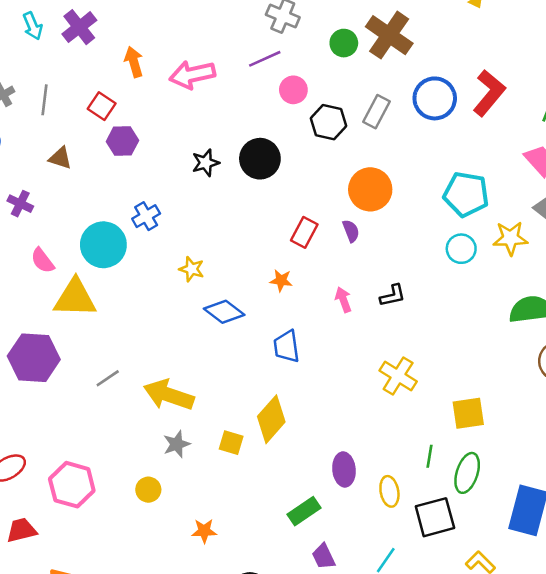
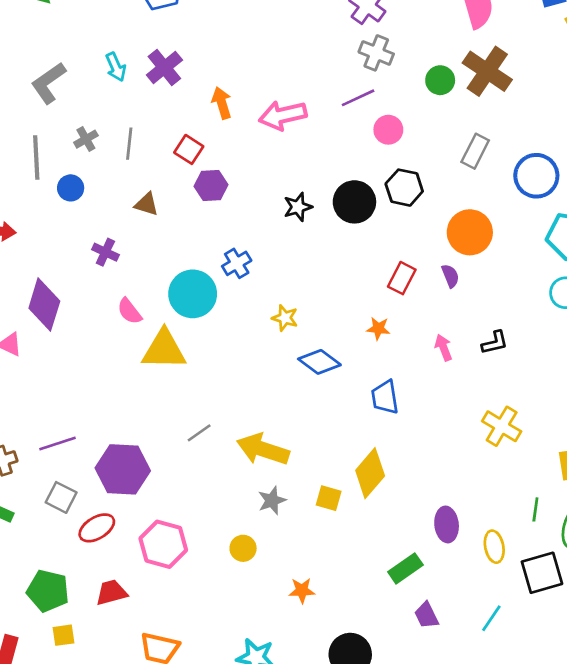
blue circle: (435, 98) -> (536, 176), moved
black hexagon: (329, 122) -> (404, 188), moved
purple hexagon: (34, 358) -> (123, 469), moved

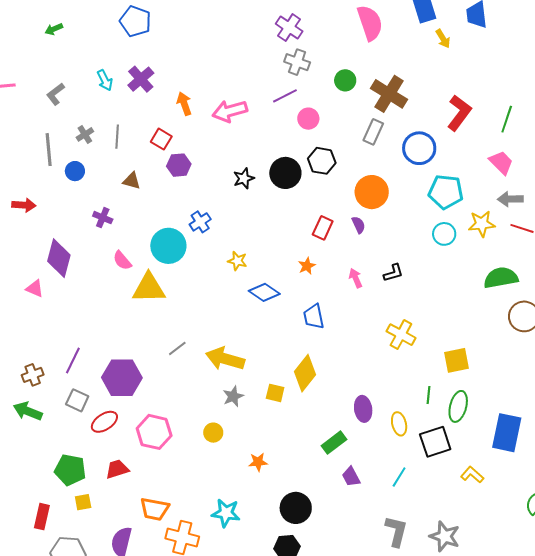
brown cross: (487, 71) -> (389, 94), moved
gray L-shape: (48, 83) -> (56, 94), size x0.7
orange star: (378, 328) -> (307, 266), turned -30
purple line: (57, 443) -> (73, 361), turned -44

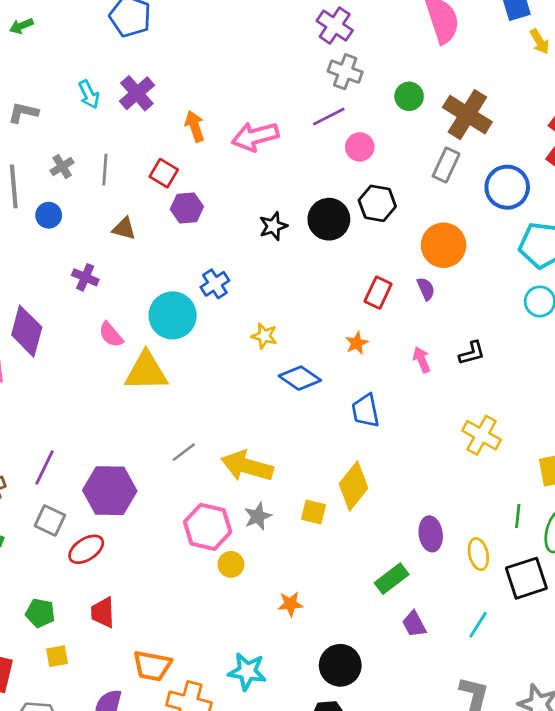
gray L-shape: (56, 94) -> (23, 113), turned 50
pink hexagon: (154, 432) -> (208, 527), moved
red trapezoid: (117, 469) -> (103, 612), turned -75
green pentagon: (70, 470) -> (40, 613), size x0.7

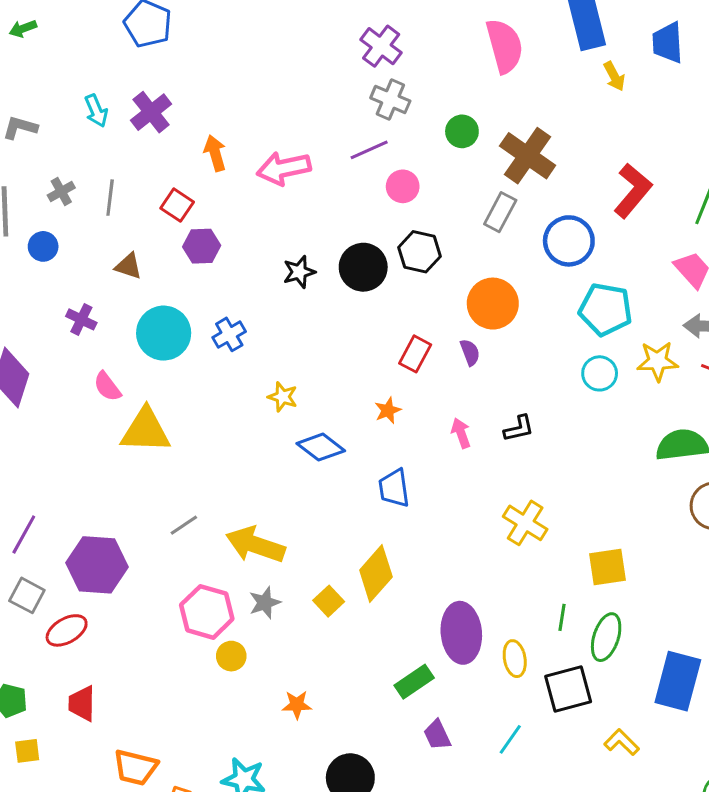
cyan circle: (173, 315) -> (164, 333), moved
yellow square: (314, 512) -> (329, 601), turned 30
purple ellipse: (431, 534) -> (461, 633), size x1.5

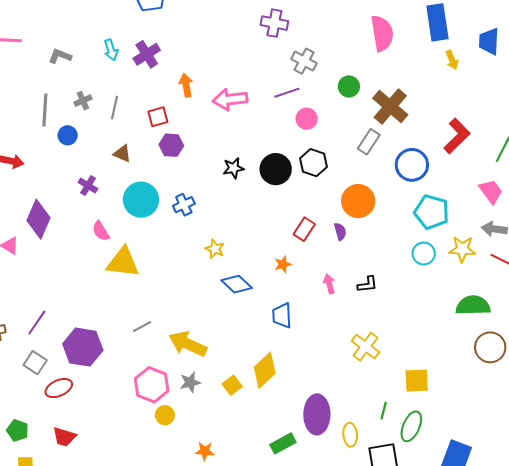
purple cross: (381, 46) -> (274, 23), moved, turned -32
red square: (177, 205) -> (158, 117), turned 35
red trapezoid: (82, 704) -> (64, 437), turned -80

